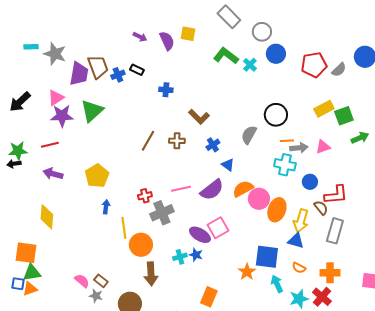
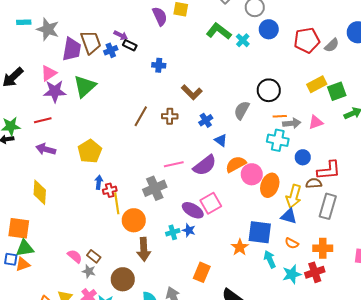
purple arrow: (140, 37) -> (121, 35), moved
red cross: (145, 196) -> (110, 190), moved
brown semicircle: (321, 208) -> (314, 183), turned -56
red cross: (322, 297) -> (315, 272), turned 30

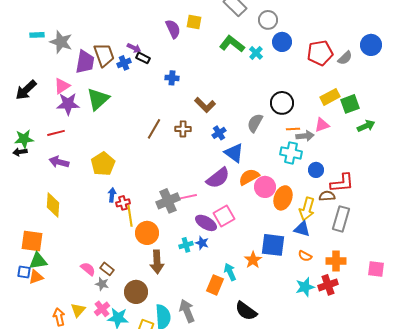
pink triangle: (316, 122) -> (322, 125), moved
blue triangle: (221, 140) -> (234, 153), size x1.5
pink line: (174, 164) -> (187, 197), moved
cyan arrow: (270, 259) -> (230, 272), moved

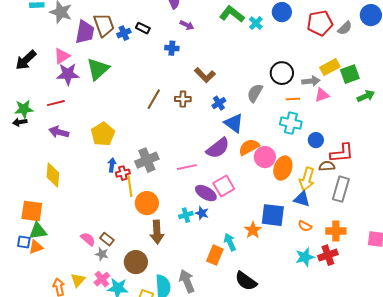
purple arrow: (134, 48) -> (187, 25), moved
gray arrow: (305, 136) -> (311, 81), moved
gray cross: (168, 201) -> (147, 160), moved

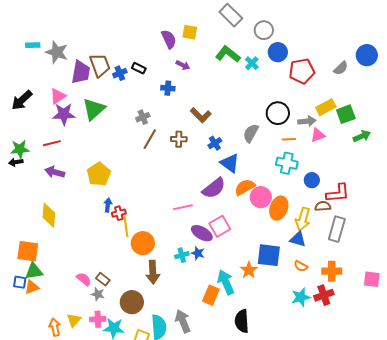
red pentagon: (320, 23) -> (302, 71), moved
gray cross: (147, 160) -> (143, 117), moved, size x0.6
cyan arrow: (230, 242) -> (226, 282), size x1.4
pink cross: (102, 279) -> (98, 319), turned 35
black semicircle: (246, 281) -> (242, 321), turned 50

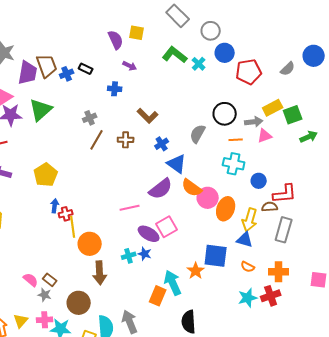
orange semicircle: (245, 187) -> (192, 188), turned -115

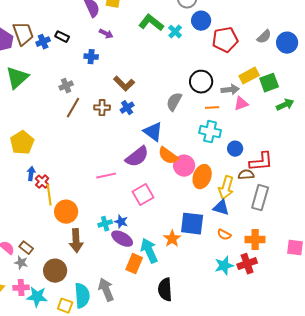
blue circle: (314, 56) -> (287, 43), moved
blue cross: (162, 144) -> (127, 108), moved
red cross: (66, 214) -> (42, 182), turned -32
purple ellipse: (149, 234) -> (122, 239), moved

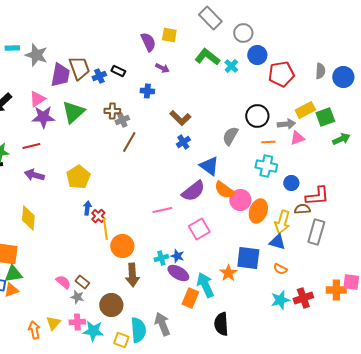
gray semicircle: (264, 37) -> (320, 71), turned -42
brown cross: (102, 108) -> (112, 111), moved
orange cross: (255, 240) -> (336, 290), moved

